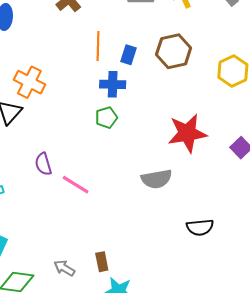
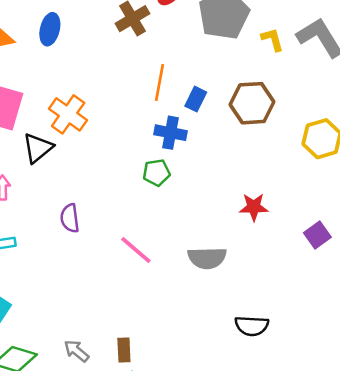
red star: (187, 133) -> (254, 207), size x0.6
pink line: (76, 185) -> (136, 250), moved

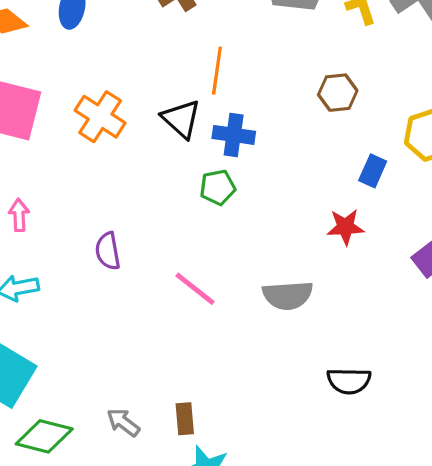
blue rectangle: (196, 99) -> (373, 171), moved
brown hexagon: (252, 103) -> (338, 93), size x0.7
black triangle: (38, 148) -> (181, 119), moved, turned -36

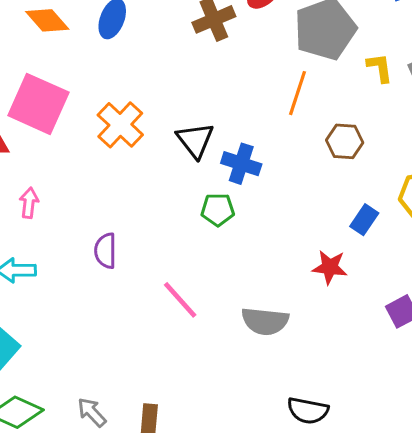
orange line: (217, 71) -> (297, 93), moved

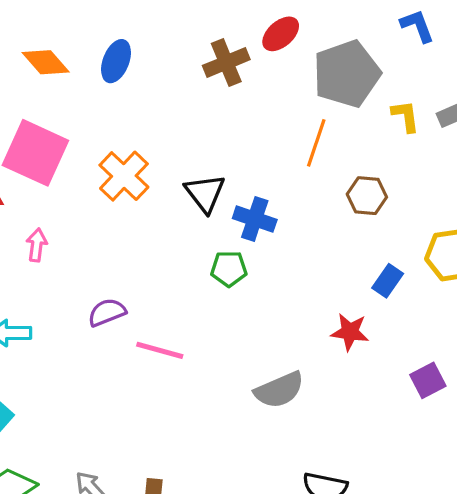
pink arrow: (29, 203) -> (37, 245), moved
purple semicircle: (105, 251) -> (107, 312), turned 68
pink line: (180, 300) -> (160, 350), moved, turned -33
gray semicircle: (265, 321) -> (279, 390), turned -30

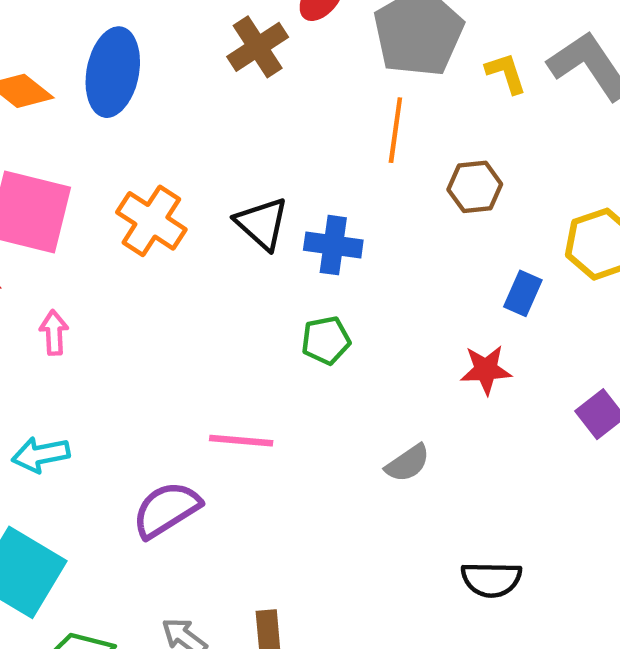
blue ellipse: (116, 61) -> (113, 72), size x1.5
green pentagon: (229, 269) -> (326, 340), moved
purple semicircle: (107, 312) -> (166, 510), moved, size x1.4
gray semicircle: (279, 390) -> (408, 463), size x0.7

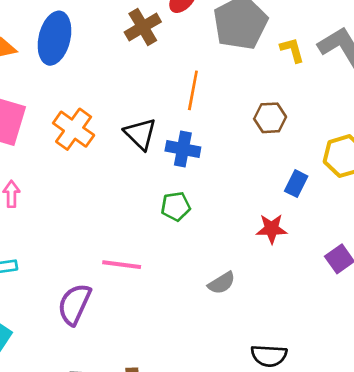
orange line: (395, 130) -> (193, 90), moved
purple semicircle: (166, 510) -> (74, 304), turned -36

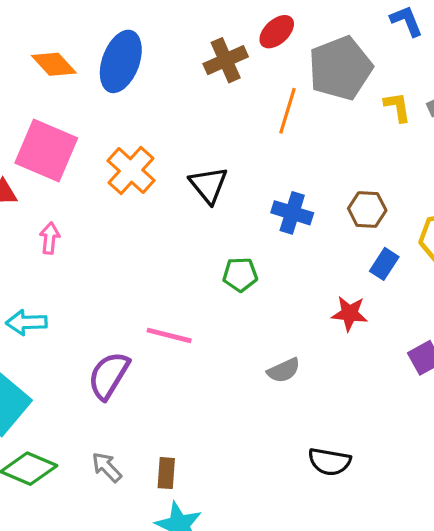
orange line: (193, 90) -> (287, 111), moved
brown hexagon: (270, 118) -> (367, 209), moved
blue cross: (183, 149) -> (292, 213), moved

